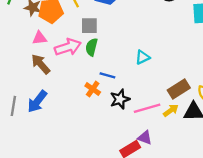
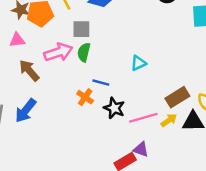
pink triangle: (39, 38) -> (17, 40), moved
black star: (120, 99) -> (114, 108), turned -30

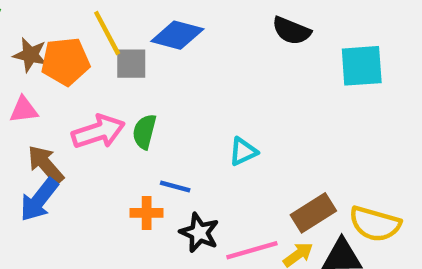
gray square: (81, 29) -> (131, 64), moved
orange cross: (85, 97) -> (147, 213), turned -35
blue arrow: (26, 111) -> (39, 200), moved

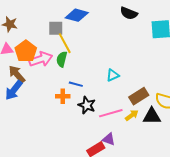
yellow line: (107, 33) -> (65, 43), moved
orange pentagon: (65, 61) -> (26, 51), moved, turned -30
cyan triangle: (243, 151) -> (113, 75), moved

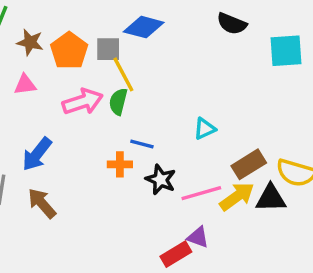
orange pentagon: (26, 51) -> (69, 51), moved
brown arrow: (17, 74) -> (42, 203), moved
yellow arrow: (132, 115) -> (237, 197), size x1.5

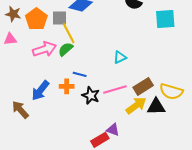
green semicircle: (118, 102) -> (66, 49), turned 35
cyan triangle: (205, 129) -> (120, 57), moved
blue arrow: (37, 154) -> (40, 90), moved
pink line: (201, 193) -> (115, 89), moved

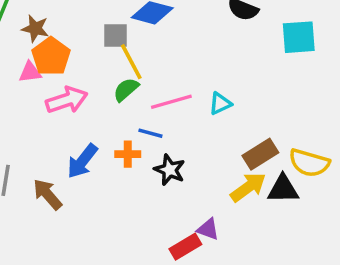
orange pentagon: (36, 19) -> (51, 56), moved
pink arrow: (44, 49) -> (67, 100), moved
pink line: (115, 89) -> (171, 102), moved

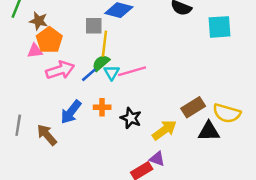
yellow line: (131, 62) -> (104, 44), turned 35
cyan triangle: (220, 104) -> (112, 72), moved, turned -35
blue line: (150, 133) -> (89, 75), moved, turned -56
yellow arrow: (248, 187) -> (164, 130), moved

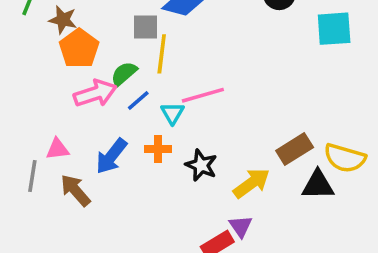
pink triangle: (35, 51) -> (57, 149), moved
green semicircle: (101, 63) -> (124, 74), moved
cyan triangle: (112, 72) -> (172, 113), moved
purple triangle: (157, 159) -> (241, 226), turned 35

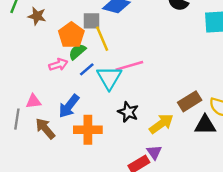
orange pentagon: (79, 48) -> (71, 35), moved
yellow line: (162, 54) -> (102, 39), turned -30
pink arrow: (95, 93) -> (58, 65), size x0.7
cyan triangle: (172, 113) -> (109, 78), size x1.6
orange cross: (158, 149) -> (88, 130), moved, size x1.6

